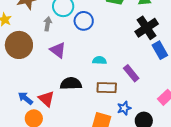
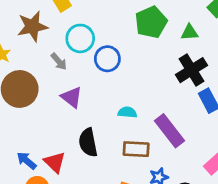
gray arrow: (48, 24) -> (59, 62), turned 128
purple rectangle: (131, 73) -> (169, 131), size x1.4
black semicircle: (71, 84) -> (88, 142), turned -100

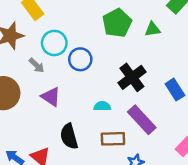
black cross: (192, 70) -> (132, 77), moved

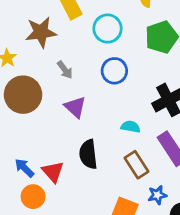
cyan circle: (54, 43) -> (108, 29), moved
brown rectangle: (113, 139) -> (136, 165), turned 50

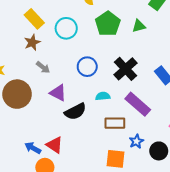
brown star: (41, 32) -> (32, 42), moved, size x0.7
blue circle: (114, 71) -> (87, 67), moved
black semicircle: (88, 154) -> (75, 112), moved, turned -95
brown rectangle: (136, 165) -> (115, 123), turned -42

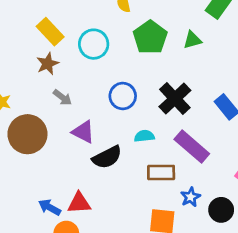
red triangle: (55, 145) -> (79, 203), turned -36

